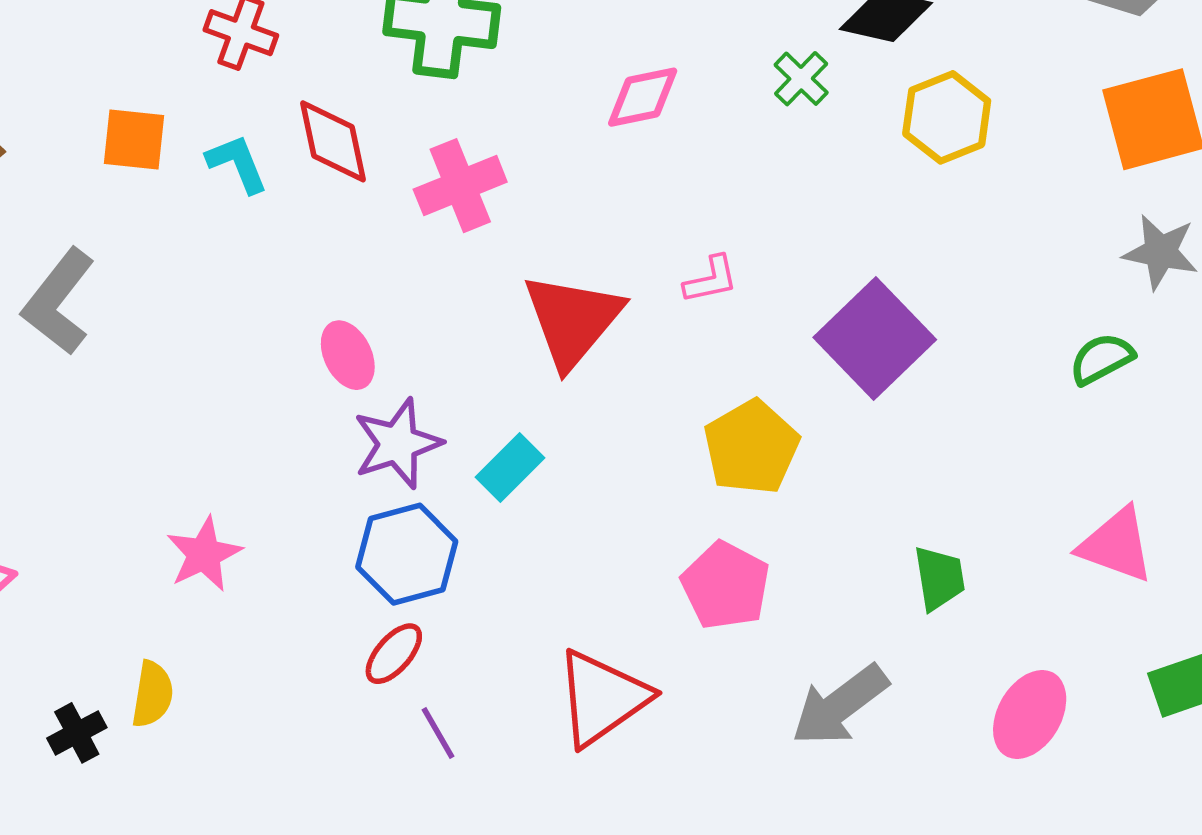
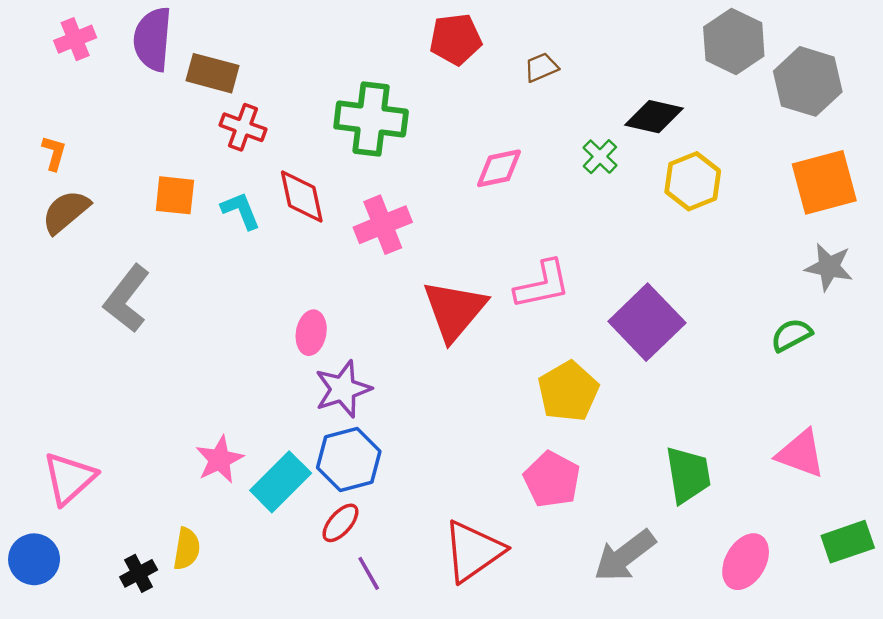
pink L-shape: (711, 280) -> (542, 285), size x1.6
pink ellipse: (348, 355) -> (311, 333), turned 36
cyan rectangle: (510, 468) -> (281, 482), moved, size x1.4
green trapezoid: (939, 578) -> (688, 475), size x1.4

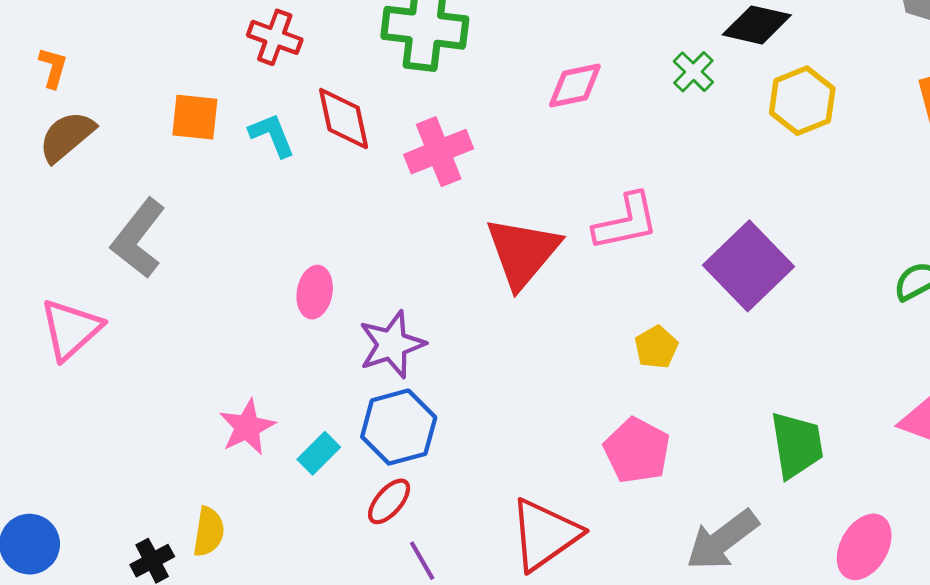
pink ellipse: (311, 333) -> (315, 292), moved
yellow pentagon: (568, 391) -> (656, 347), size x0.6
pink triangle: (69, 478) -> (71, 329), moved
cyan rectangle: (281, 482) -> (319, 453), size x0.6

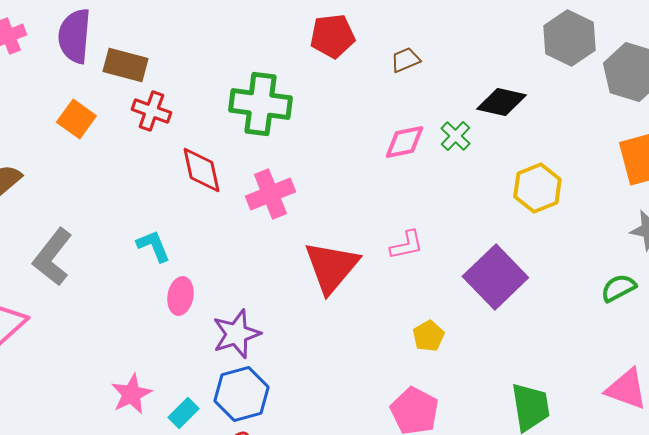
pink diamond: (575, 86) -> (404, 142), moved
yellow hexagon: (802, 101) -> (537, 188), moved
orange square: (195, 117) -> (76, 119), moved, turned 30
cyan L-shape: (272, 135) -> (153, 246), moved
pink L-shape: (626, 222) -> (406, 245), size x0.7

